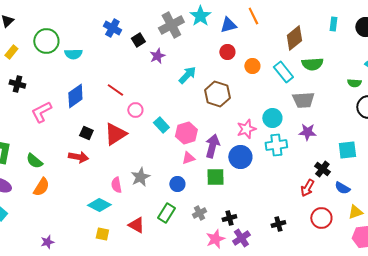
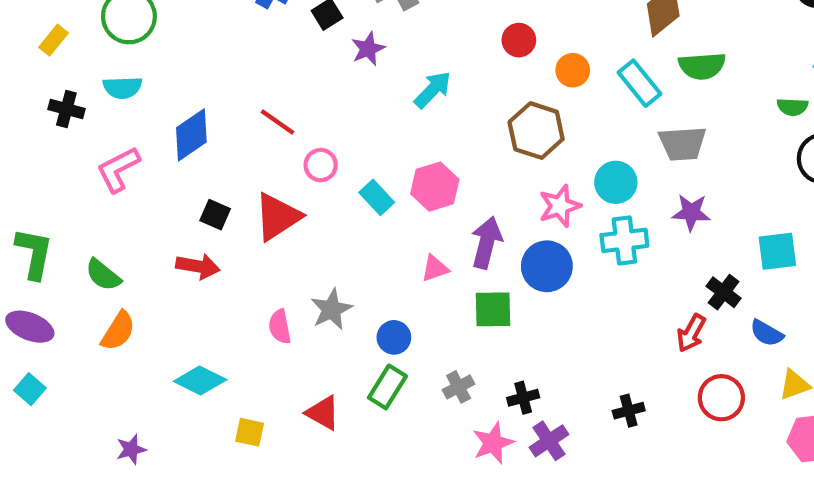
cyan semicircle: (73, 54) -> (122, 87), moved
brown hexagon: (217, 94) -> (536, 131), moved
pink hexagon: (186, 133) -> (435, 187), moved
blue circle: (177, 184) -> (394, 337), moved
cyan diamond: (99, 205) -> (200, 380), moved

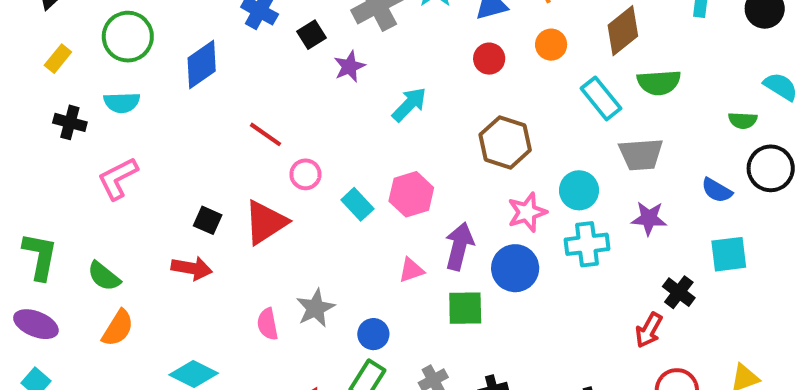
orange circle: (573, 70) -> (551, 45), moved
blue diamond: (191, 135) -> (202, 65), moved
blue semicircle: (767, 333) -> (717, 190), moved

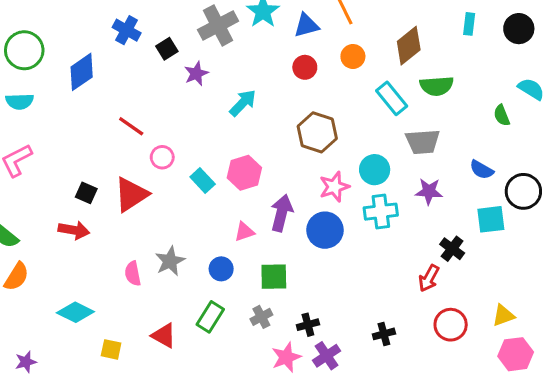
green semicircle: (743, 120) -> (502, 115), turned 65
black circle: (771, 168) -> (523, 191), moved
green square: (465, 308) -> (274, 277), moved
blue circle: (373, 334) -> (221, 269), moved

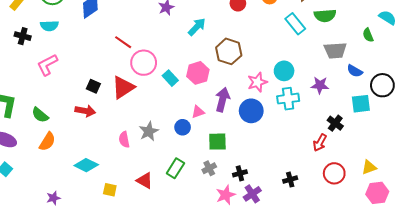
brown hexagon: (317, 132) -> (229, 51), moved
gray trapezoid: (423, 142) -> (335, 50), moved
pink circle: (162, 157) -> (144, 63), size x1.6
blue circle: (221, 269) -> (183, 127), moved

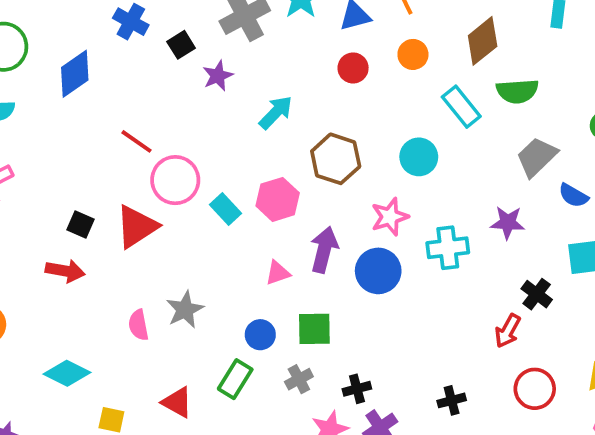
gray trapezoid: (335, 50) -> (537, 157), turned 140
cyan circle: (284, 71) -> (419, 157), moved
blue circle: (183, 127) -> (260, 335), moved

